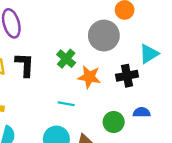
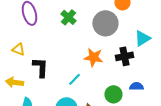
green cross: (66, 59) -> (68, 17), moved
black L-shape: (25, 65) -> (40, 67), moved
cyan line: (66, 104) -> (74, 79), turned -56

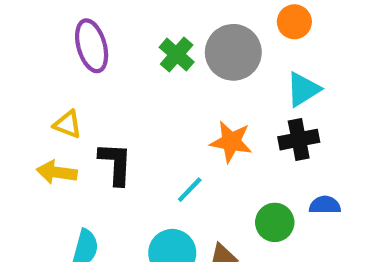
gray circle: (105, 23) -> (233, 52), moved
cyan triangle: (142, 38) -> (303, 89), moved
yellow arrow: (14, 82) -> (57, 172), moved

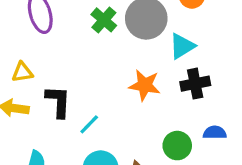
cyan triangle: (303, 89) -> (182, 46), moved
yellow triangle: (68, 124) -> (22, 72), turned -30
cyan line: (190, 190) -> (89, 124), moved

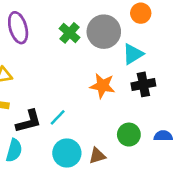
black L-shape: (58, 102) -> (29, 121), moved, turned 72
blue semicircle: (215, 133) -> (163, 136), moved

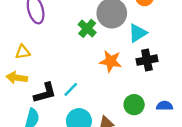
green cross: (70, 33) -> (87, 28), moved

